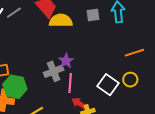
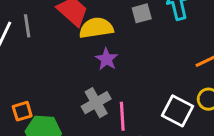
gray line: (14, 13) -> (27, 26), turned -56
purple star: (66, 61) -> (107, 59), moved

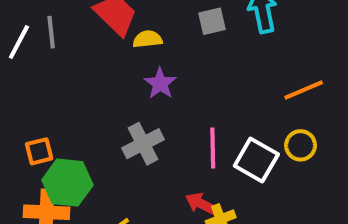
yellow semicircle: (96, 28) -> (148, 39), size x0.6
pink line: (122, 116) -> (213, 148), moved

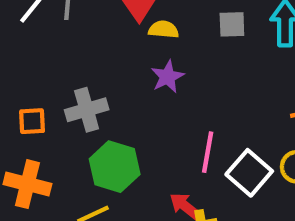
gray cross: (143, 144) -> (87, 110), moved
green hexagon: (67, 183) -> (115, 167), moved

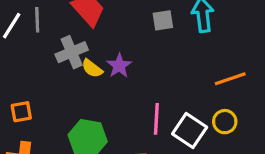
yellow semicircle: (163, 30) -> (92, 68), moved, turned -140
gray cross: (87, 110) -> (72, 52), moved

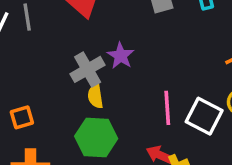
gray cross: (72, 52) -> (88, 69), moved
yellow semicircle: (92, 68) -> (95, 96), moved, turned 50

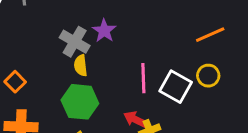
gray cross: (88, 69) -> (75, 42), turned -32
orange square: (22, 117) -> (15, 82), turned -30

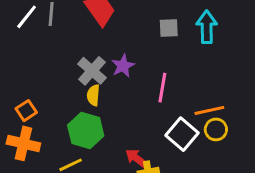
orange line: (210, 35) -> (209, 110), moved
pink line: (143, 78) -> (162, 88), moved
orange square: (15, 82) -> (26, 111), moved

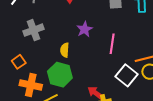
gray cross: (92, 71) -> (34, 30), moved, turned 30
orange cross: (23, 143) -> (31, 85), moved

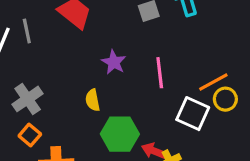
gray cross: (34, 30) -> (28, 99), moved
green hexagon: (60, 75) -> (120, 134), moved

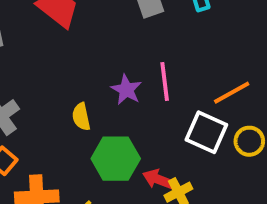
purple star: (114, 62) -> (126, 90), moved
yellow circle: (225, 99) -> (249, 141), moved

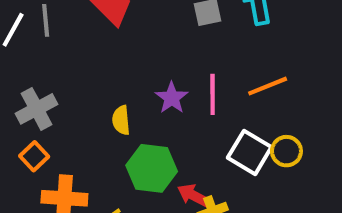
orange line: (232, 93) -> (268, 86), moved
yellow circle: (249, 141) -> (286, 151), moved

